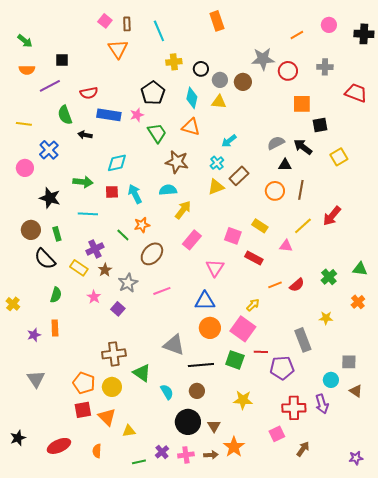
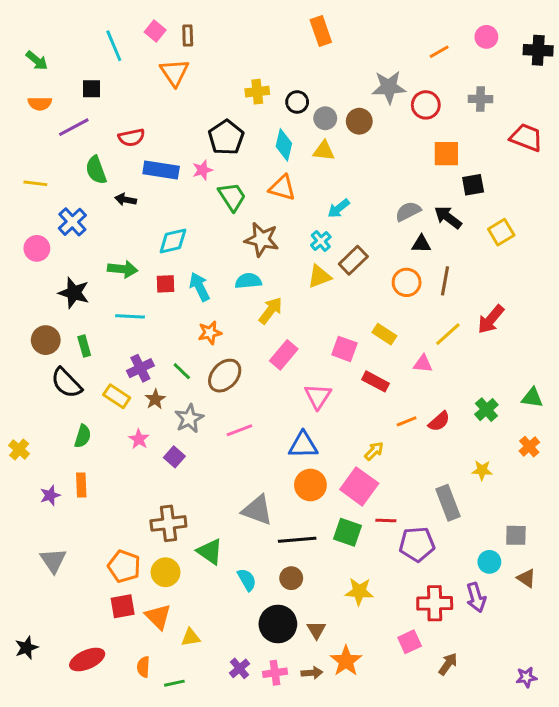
cyan line: (159, 31) -> (114, 46), moved
green line: (123, 235) -> (182, 371), moved
green line: (139, 462) -> (174, 683), moved

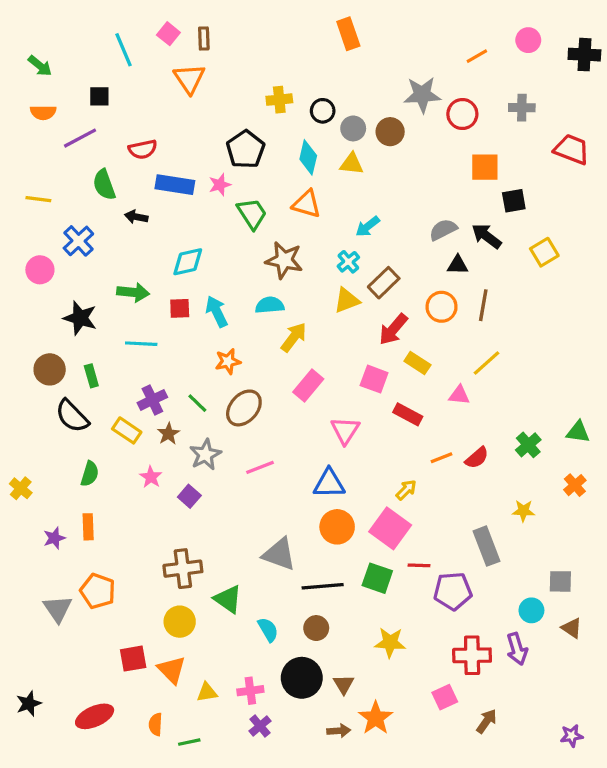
red arrow: (491, 319) -> (393, 329), moved
orange pentagon: (124, 566) -> (98, 591), moved
pink cross: (275, 673) -> (250, 691), moved

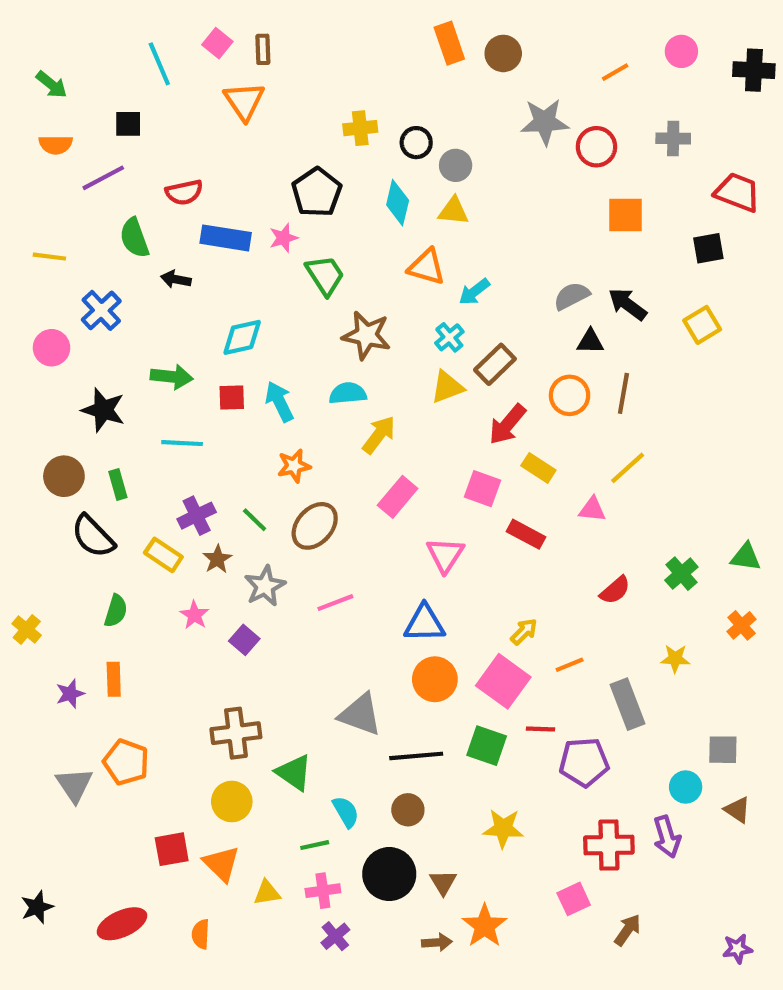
brown circle: (390, 132) -> (503, 53), moved
black square: (514, 201) -> (708, 248), moved
orange triangle: (307, 204) -> (427, 267), moved
orange line: (442, 458) -> (570, 665), moved
green line: (189, 742) -> (315, 845), moved

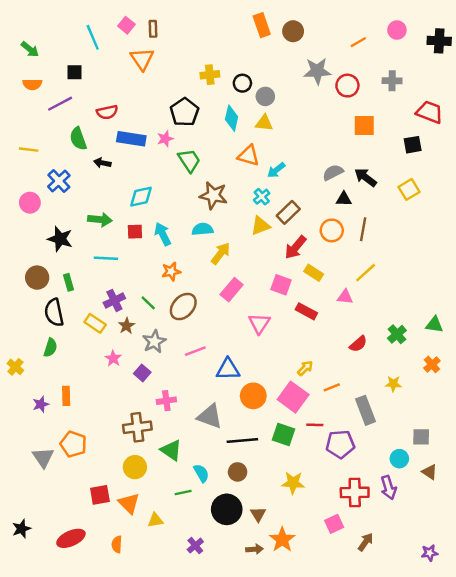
black semicircle: (93, 536) -> (54, 313), turned 32
green semicircle: (116, 611) -> (50, 348), moved
blue triangle: (424, 623) -> (228, 369), moved
pink cross: (323, 891) -> (166, 401), moved

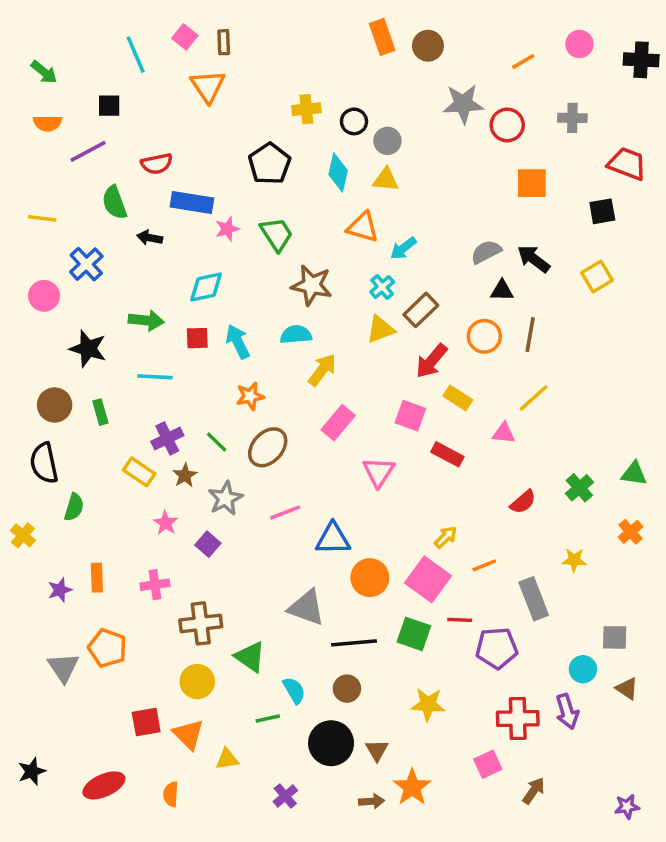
pink star: (165, 139) -> (227, 229), moved
black semicircle: (54, 313) -> (44, 463), moved
pink cross: (166, 401) -> (155, 585), moved

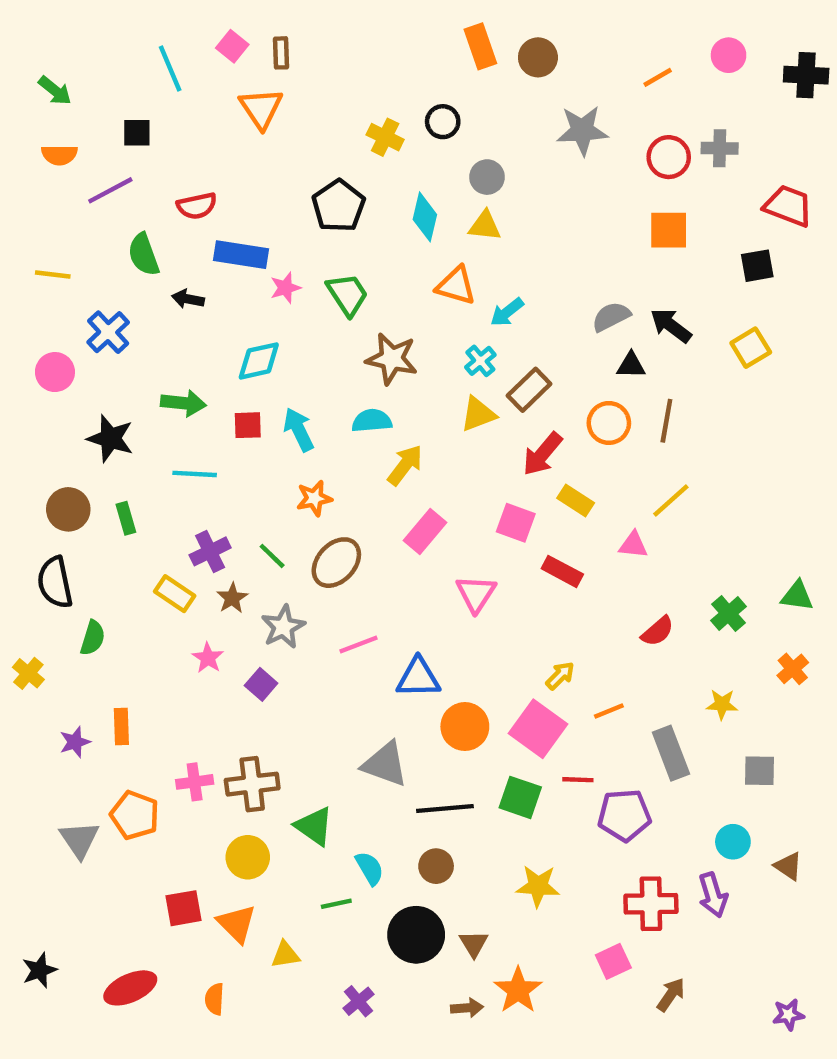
yellow cross: (306, 109) -> (385, 137), turned 32
black circle: (354, 121) -> (443, 122), moved
red circle: (507, 125) -> (669, 157), moved
pink cross: (155, 585) -> (195, 782), moved
gray square: (615, 637) -> (760, 771), moved

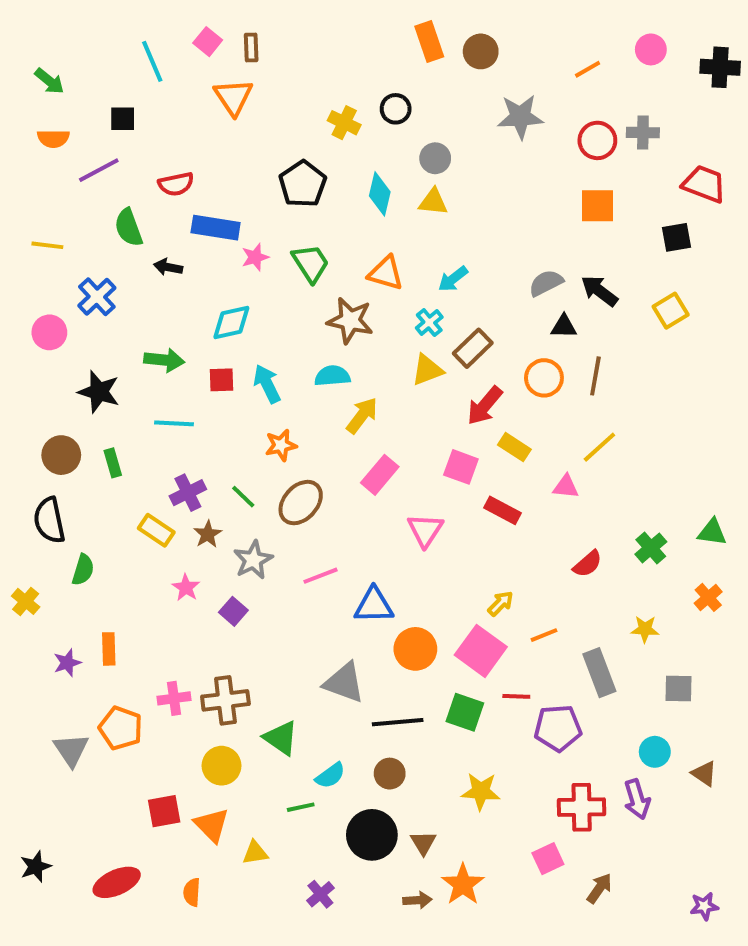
orange triangle: (456, 286) -> (386, 273), moved
cyan semicircle: (370, 868) -> (330, 776), turned 84

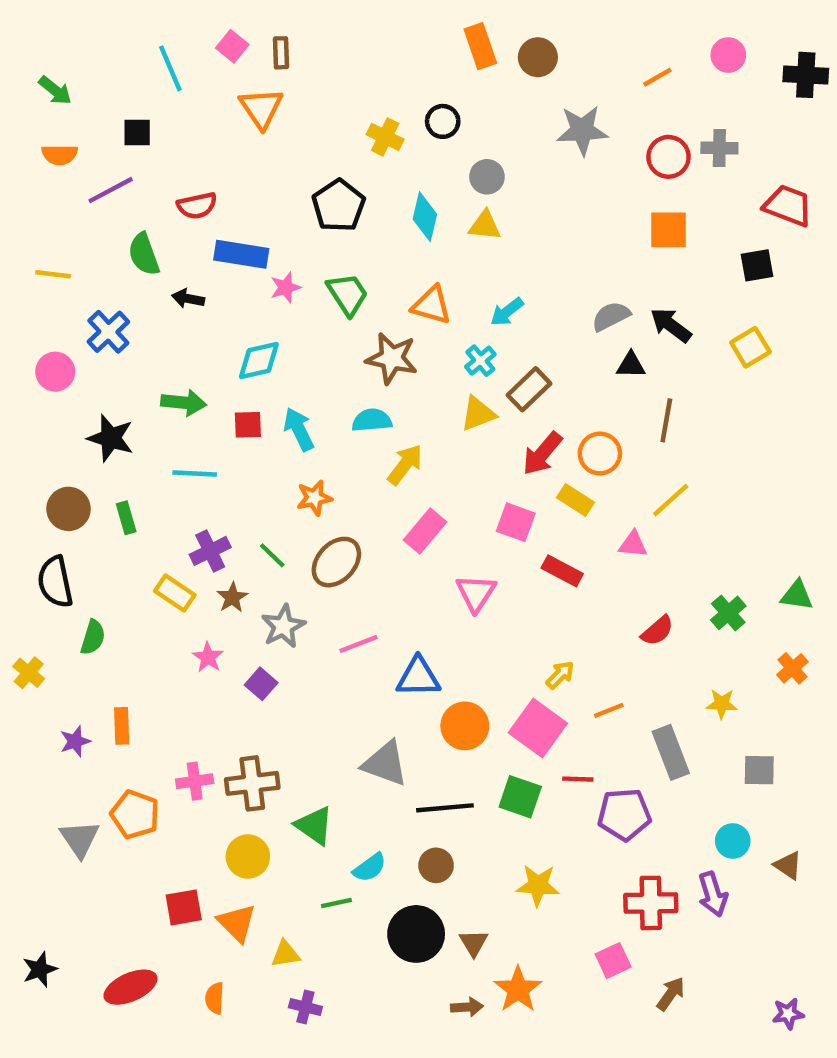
orange circle: (544, 378) -> (600, 454), moved
purple cross: (320, 894) -> (305, 1007), moved, turned -36

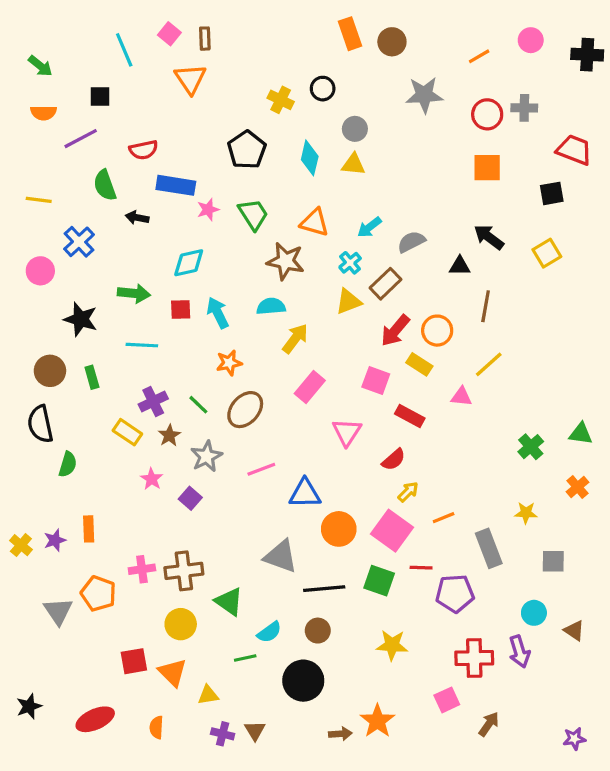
gray semicircle: (611, 316) -> (411, 242), moved
red semicircle: (657, 631) -> (394, 460), moved
yellow cross: (29, 673) -> (21, 545), moved
brown triangle: (474, 943) -> (255, 731), moved

